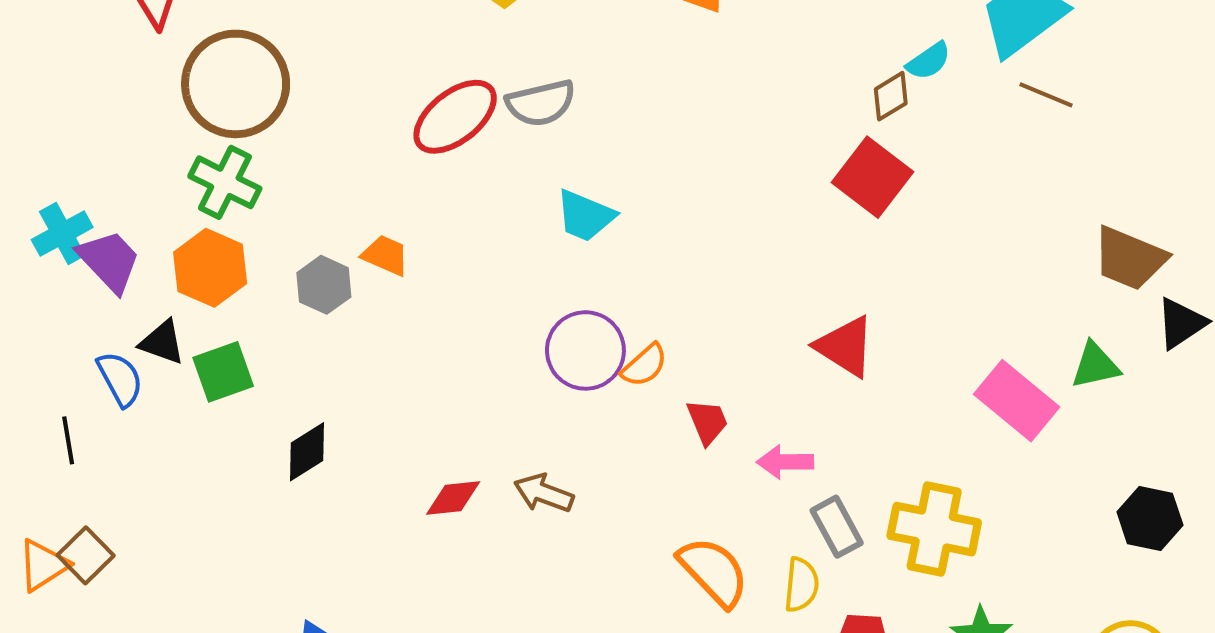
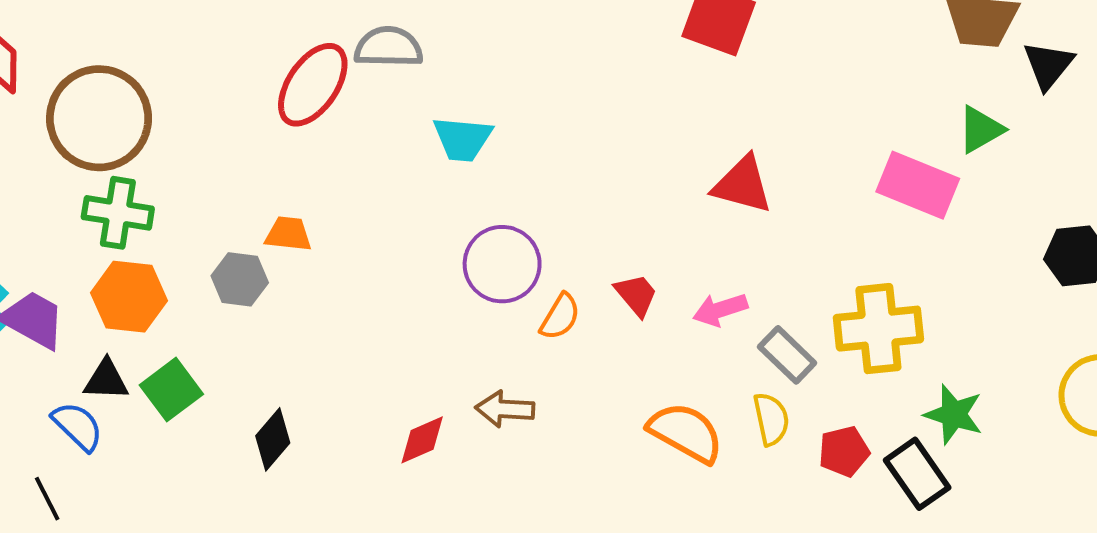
gray semicircle: (541, 103) -> (388, 47), turned -148
orange semicircle: (644, 365) -> (560, 317), moved

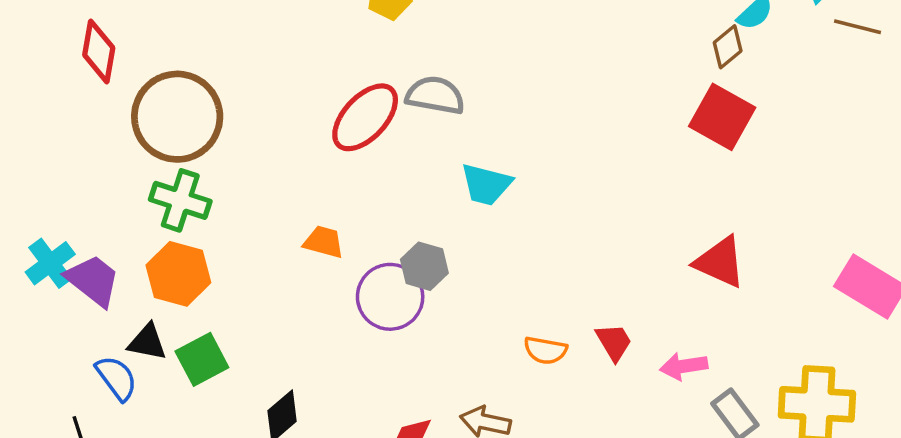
purple circle: (502, 264) -> (390, 297), moved
gray hexagon: (240, 279) -> (424, 266), moved
orange semicircle: (560, 317) -> (545, 350), turned 60

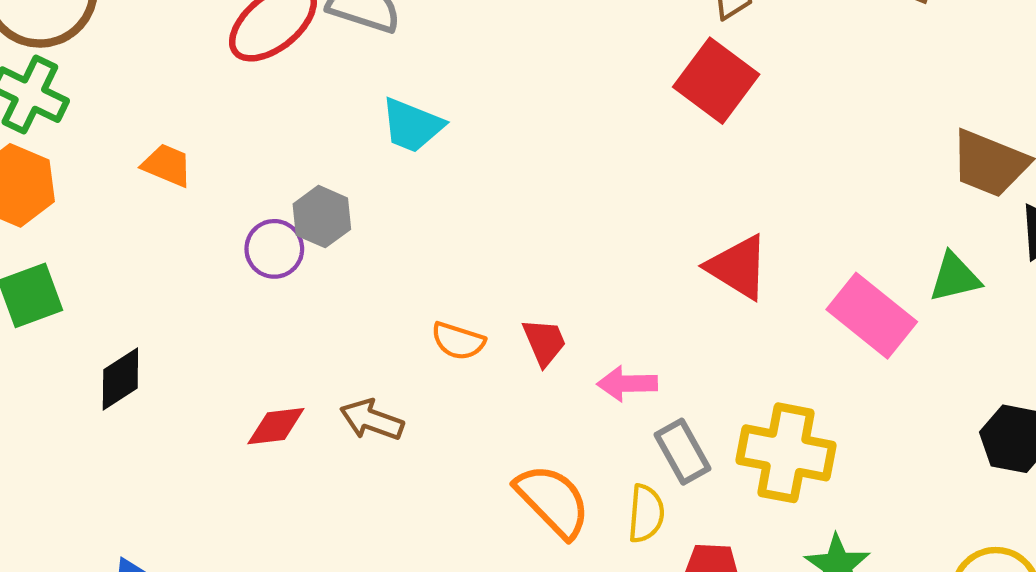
orange trapezoid: (324, 242) -> (167, 165), moved
red triangle: (720, 262) -> (738, 267), moved
purple circle: (390, 297) -> (274, 249), size x0.7

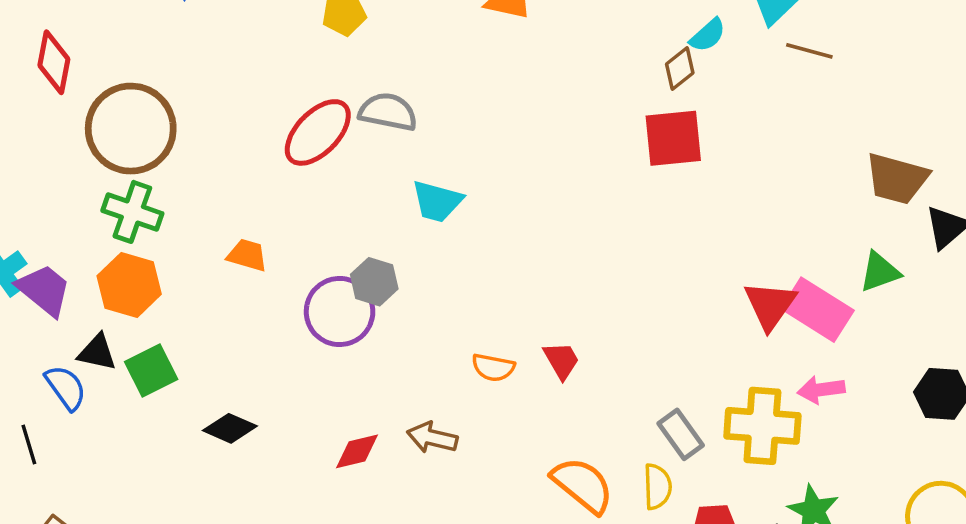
red square: (716, 81) -> (673, 138), turned -36
purple circle: (274, 249) -> (340, 312), size x1.5
red triangle: (738, 267) -> (770, 305), moved, turned 40
black diamond: (120, 379) -> (230, 428), turned 63
pink arrow: (627, 384) -> (821, 390), moved

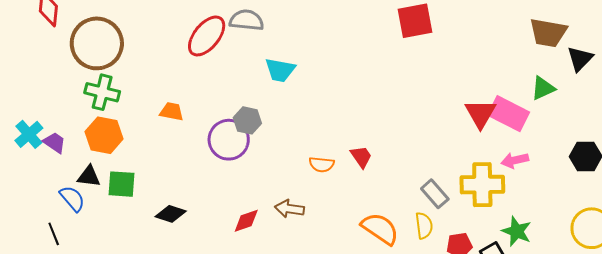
purple trapezoid: (44, 290) -> (54, 143), size x0.7
green square: (151, 371) -> (121, 184), turned 36

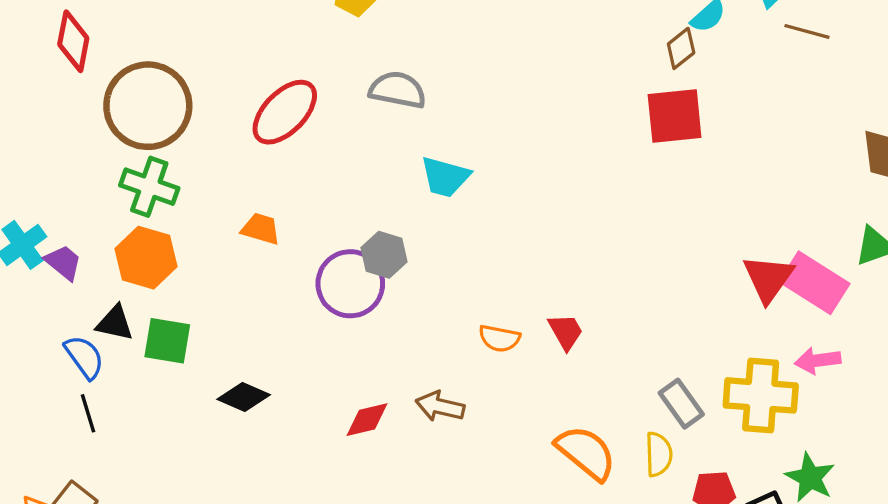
red ellipse: (207, 36) -> (285, 112), moved
black line: (54, 234) -> (88, 413), moved

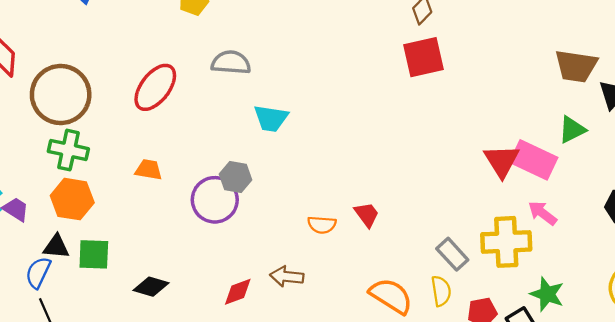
blue semicircle: (84, 357) -> (38, 273), turned -112
pink arrow: (818, 360) -> (542, 213), turned 52

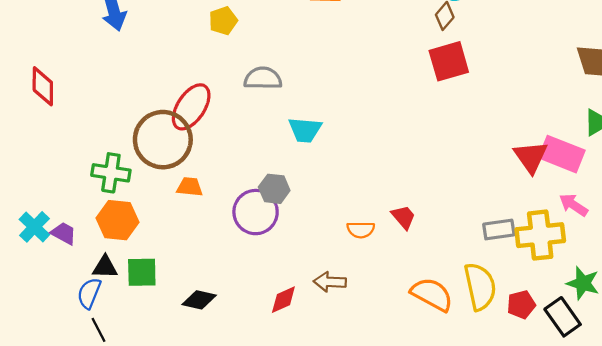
brown circle: (61, 95) -> (163, 140), moved
gray rectangle: (452, 254) -> (499, 230), moved, turned -52
yellow semicircle: (441, 291) -> (480, 287), size x1.6

